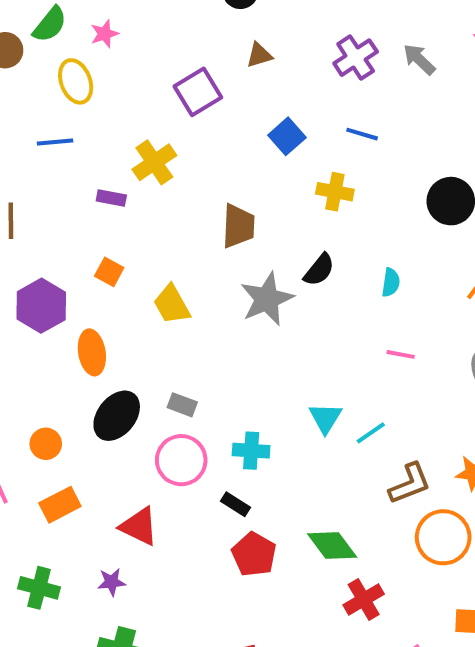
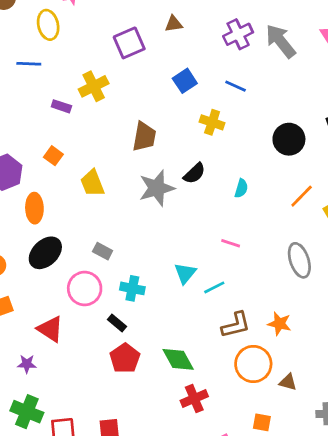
gray arrow: (419, 59) -> (281, 41), size x1.5
pink line: (401, 354) -> (231, 243), moved
gray rectangle: (182, 405) -> (103, 251), moved

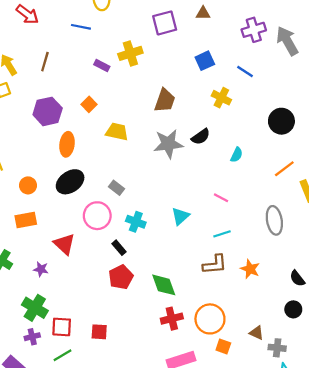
yellow trapezoid: (92, 183) -> (117, 132), turned 115
cyan line: (214, 287) -> (222, 234), moved
orange circle: (253, 364) -> (210, 319), moved
brown triangle: (288, 382) -> (257, 333), moved

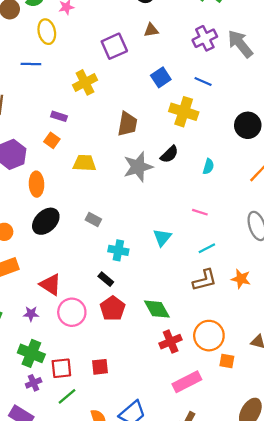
purple rectangle: (102, 66) -> (59, 116), moved
yellow cross: (221, 98) -> (184, 112), size x1.4
pink circle: (97, 216) -> (72, 312), moved

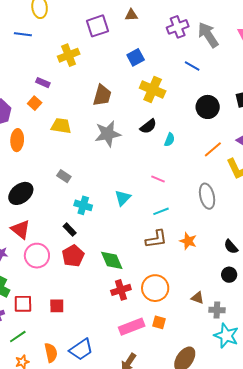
blue line: (203, 82) -> (192, 66), moved
black semicircle: (169, 154) -> (148, 126), moved
black ellipse: (46, 221) -> (21, 193), moved
orange square: (227, 361) -> (159, 322), moved
green line: (67, 396) -> (18, 337), moved

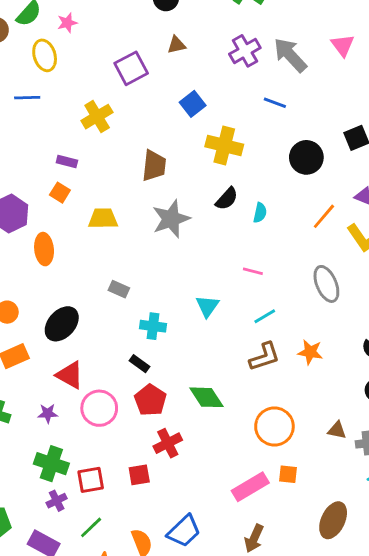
red cross: (121, 290) -> (168, 443), moved

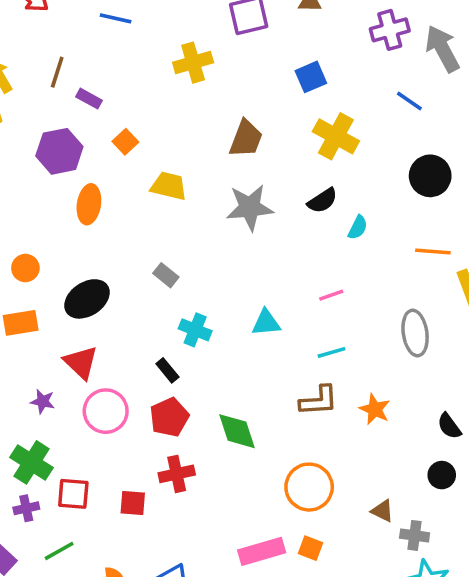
purple rectangle: (67, 161) -> (89, 99), moved
orange line: (324, 216) -> (433, 252), turned 40
pink line: (253, 271) -> (331, 295), turned -48
cyan triangle: (207, 306) -> (266, 323), turned 35

